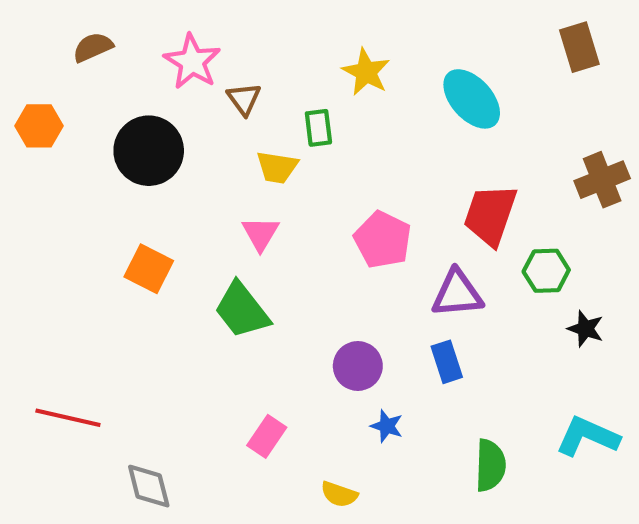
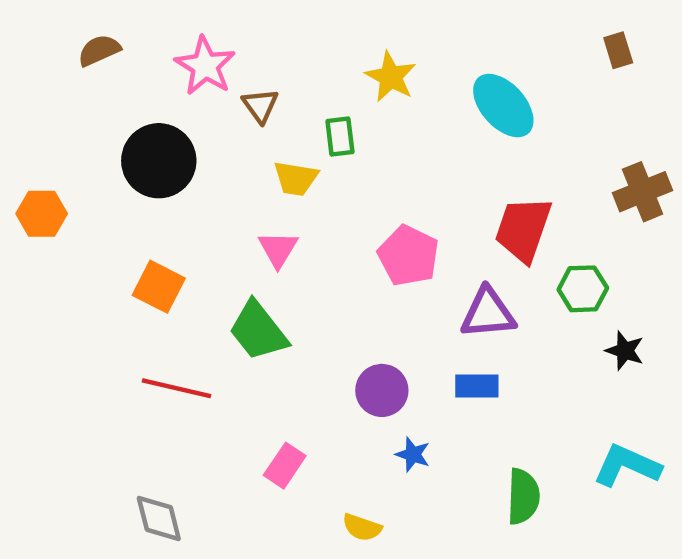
brown rectangle: (579, 47) -> (618, 50), size x0.7
orange hexagon: (39, 126) -> (42, 214), moved
blue rectangle: (447, 362) -> (477, 386), turned -72
red line: (68, 418) -> (176, 388), moved

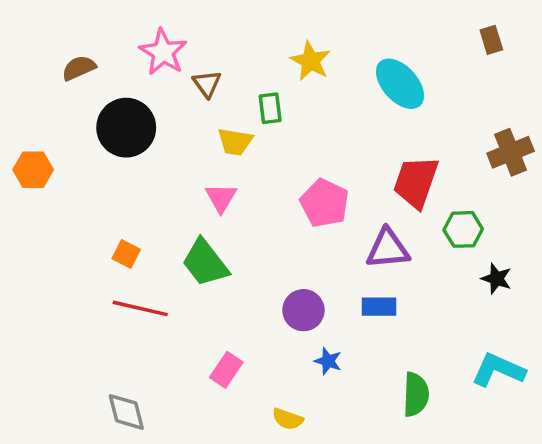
brown semicircle: (99, 50) -> (79, 68), moved
orange square: (159, 287) -> (126, 254), moved, size x0.7

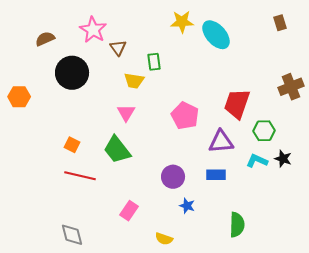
yellow star: (310, 61) -> (182, 22), moved, turned -30
cyan ellipse: (400, 84) -> (216, 35), moved
cyan L-shape: (498, 370) -> (257, 161), moved, size x0.7

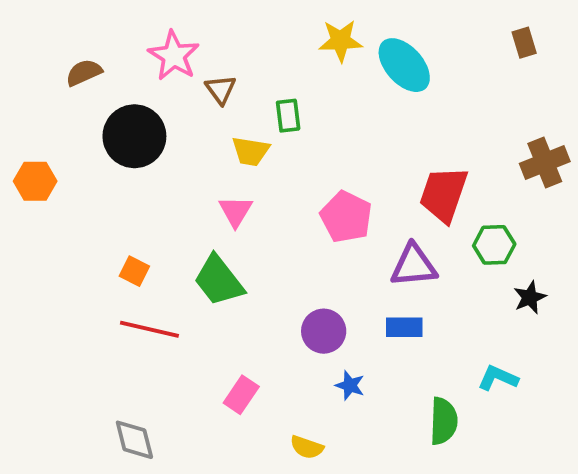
black star: (283, 159) -> (530, 297), turned 30
cyan L-shape: (257, 161) -> (498, 378), moved

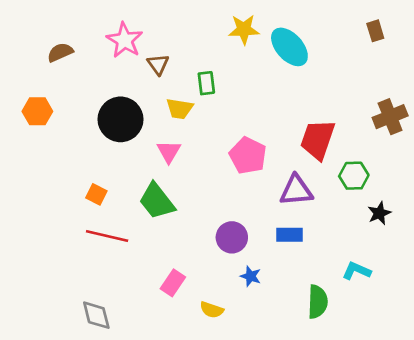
black circle: (134, 136) -> (121, 119), moved
orange hexagon: (35, 181) -> (37, 111), moved
yellow semicircle: (307, 447) -> (212, 310), moved

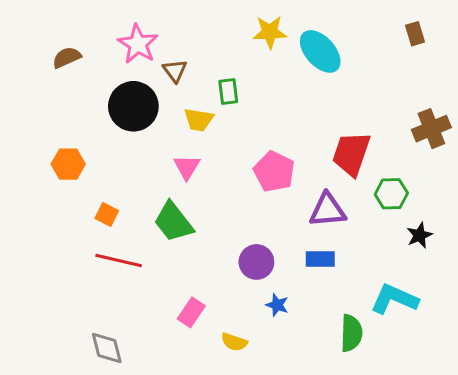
orange hexagon: (37, 111) -> (68, 164), moved
black circle: (121, 119) -> (133, 106), moved
cyan L-shape: (357, 271) -> (394, 299), size x1.5

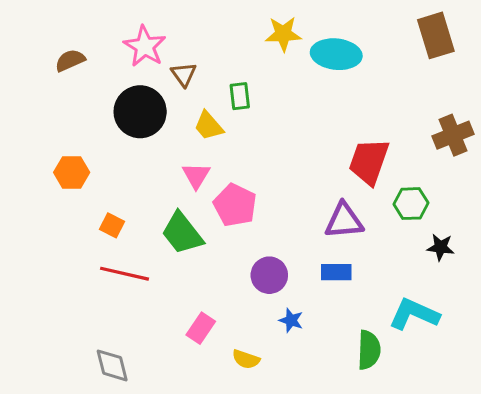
brown rectangle: (415, 34) -> (436, 35), size x1.8
cyan ellipse: (320, 51) -> (336, 54), turned -42
yellow trapezoid: (199, 120) -> (209, 126), turned 40
pink pentagon: (274, 172) -> (235, 205), moved
black star: (420, 235) -> (441, 247), turned 30

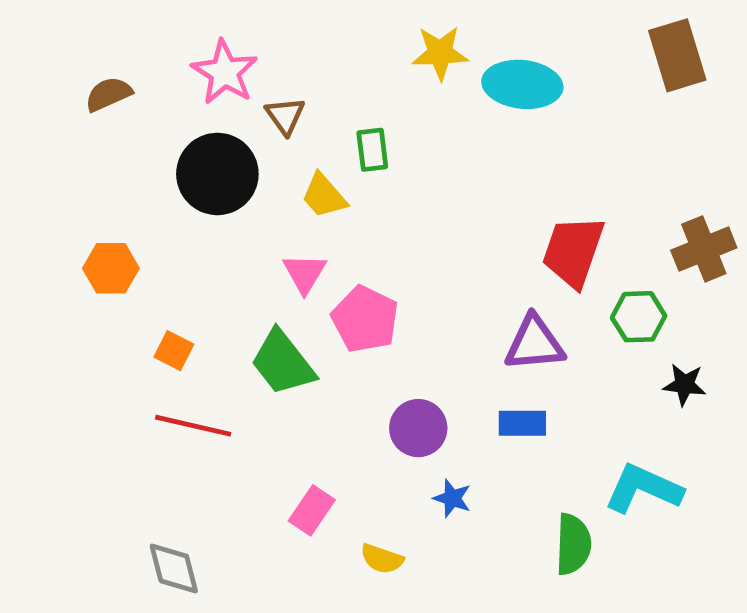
brown cross: (453, 135) -> (704, 249), moved

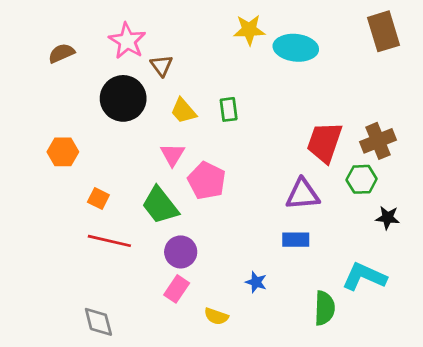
green rectangle: (372, 150) -> (229, 109), moved
brown cross: (704, 249) -> (378, 141), moved
purple circle: (418, 428) -> (181, 252), moved

